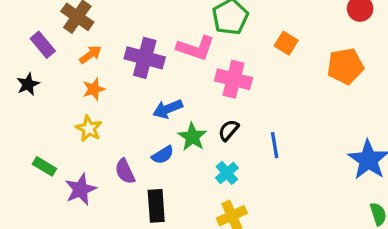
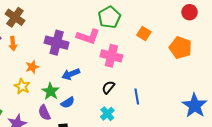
orange arrow: (90, 55) -> (13, 44), moved, turned 120
orange pentagon: (345, 66) -> (180, 48), turned 30
orange star: (94, 89) -> (32, 67), moved
green star: (192, 137) -> (50, 91), moved

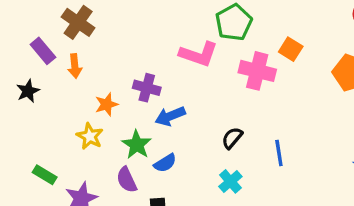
purple cross: (57, 43) -> (147, 88), moved, size x0.7
pink cross: (111, 56) -> (257, 71), moved

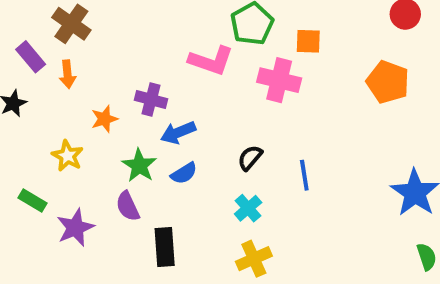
orange square: (291, 49) -> (308, 41), moved, turned -30
yellow star: (90, 136) -> (67, 156), moved
blue semicircle: (165, 163) -> (184, 173), moved

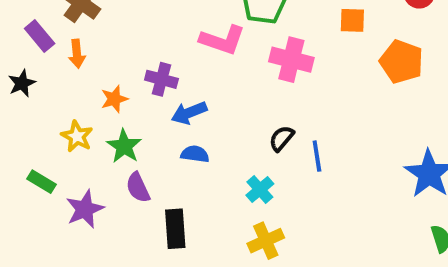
orange square: (308, 41) -> (352, 20), moved
black semicircle: (250, 158) -> (282, 138), moved
green star: (139, 166) -> (124, 146), moved
blue semicircle: (184, 173) -> (195, 154), turned -140

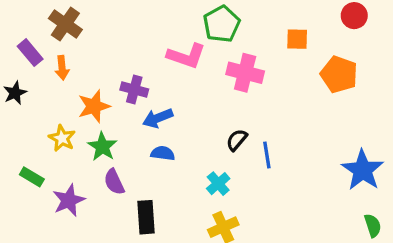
orange star: (114, 99) -> (94, 106), size x1.4

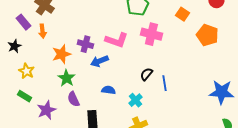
orange square: (297, 39) -> (182, 14), turned 32
pink L-shape: (186, 56) -> (116, 40), moved
yellow star: (62, 138) -> (26, 71), moved
blue semicircle: (163, 153) -> (108, 90), moved
blue star: (363, 170) -> (221, 92), turned -30

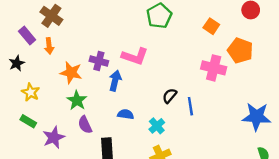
pink cross: (151, 34) -> (214, 68), moved
orange star: (61, 54) -> (71, 73), turned 30
blue arrow: (99, 61) -> (115, 81), turned 126

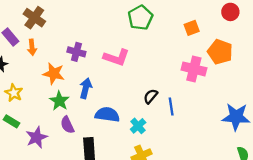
orange square: (211, 26) -> (192, 28), turned 35
purple cross: (99, 61) -> (76, 52), moved
blue arrow: (115, 81) -> (86, 88), moved
blue semicircle: (126, 114) -> (107, 115), size x1.5

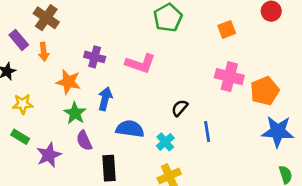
orange pentagon: (220, 52) -> (265, 91), moved, turned 30
yellow star: (14, 93) -> (23, 104), turned -30
blue line: (171, 107) -> (207, 131), moved

